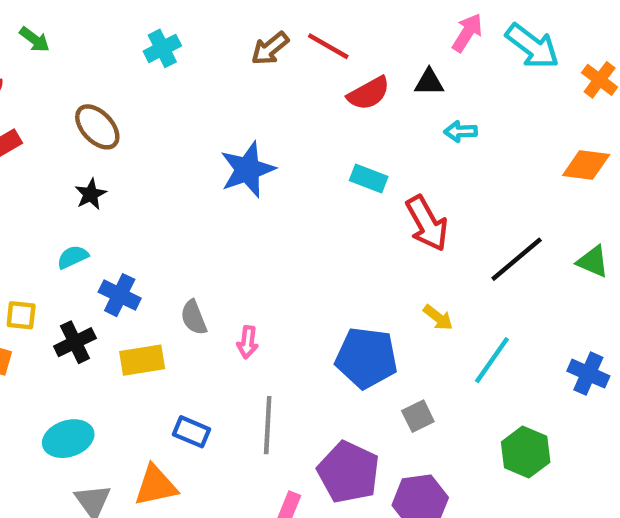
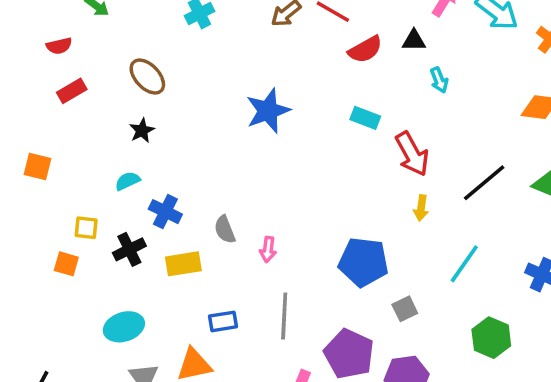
cyan arrow: (461, 131) -> (439, 80), turned -110
yellow arrow: (438, 317) -> (421, 208), moved, turned 60
blue rectangle: (191, 432) -> (223, 321), turned -32

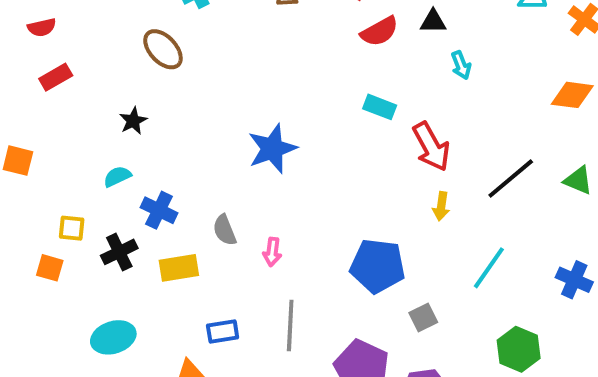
brown ellipse: (147, 76) -> (163, 49), moved
blue star: (268, 111) -> (272, 149), moved

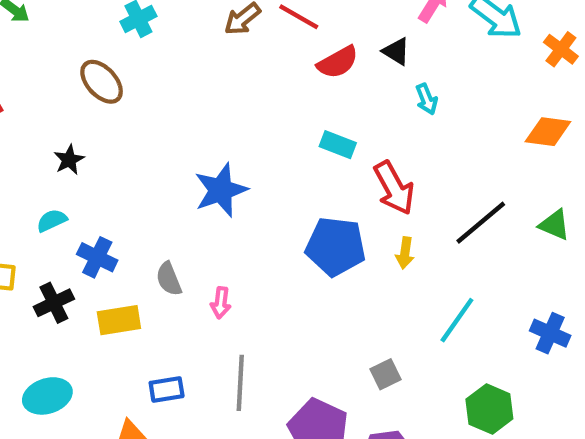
black triangle: (433, 21) -> (396, 51), turned 32
blue pentagon: (378, 266) -> (336, 246), moved

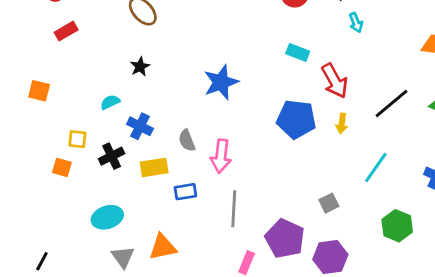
black star: (69, 160) -> (140, 67), moved
pink arrow: (221, 303) -> (221, 156), size x1.6
blue rectangle: (167, 389) -> (185, 192), moved

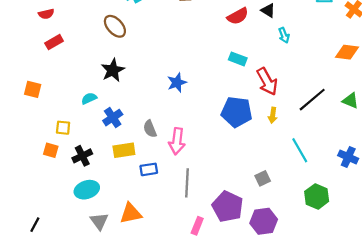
black star: (140, 67) -> (113, 70), size x1.5
blue star: (221, 82) -> (177, 83), size x0.7
blue cross: (140, 126) -> (113, 118), turned 30
black cross: (112, 156) -> (82, 156), moved
cyan line: (376, 167) -> (300, 150), turned -65

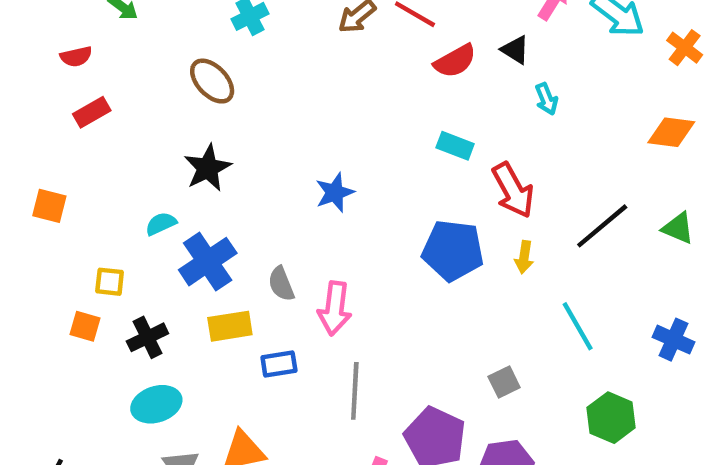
blue cross: (113, 118) -> (208, 262), size x1.4

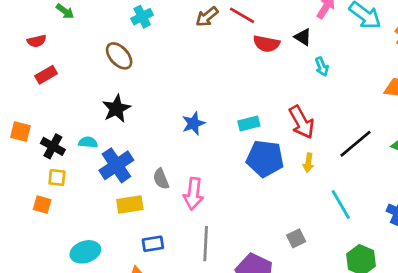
red semicircle: (455, 61) -> (266, 44), turned 40
cyan rectangle: (455, 146) -> (249, 123), moved, turned -35
cyan semicircle: (161, 224) -> (88, 142), turned 30
black cross: (147, 337) -> (53, 146), moved, turned -35
blue rectangle: (279, 364) -> (153, 244), moved

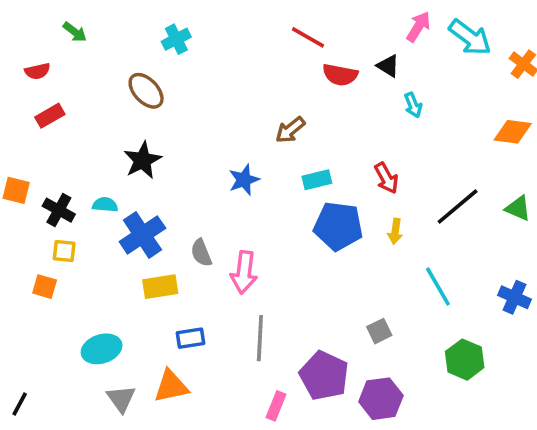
brown arrow: (207, 17) -> (290, 130), moved
red arrow: (302, 122) -> (386, 178), size x0.7

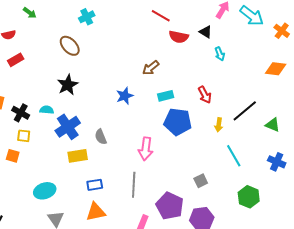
green triangle: (518, 208) -> (273, 125), moved
yellow arrow: (395, 231) -> (219, 125), moved
pink arrow: (244, 272) -> (146, 149), moved
orange triangle: (171, 386) -> (96, 212), moved

